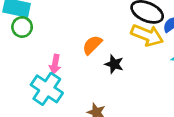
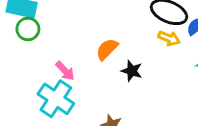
yellow arrow: (147, 35) -> (169, 38), size x0.6
pink arrow: (55, 64) -> (65, 71), turned -54

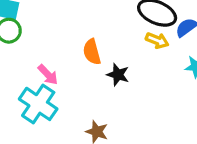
orange semicircle: (107, 49) -> (92, 52), turned -60

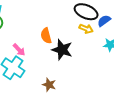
black star: (118, 75) -> (62, 50), size x1.5

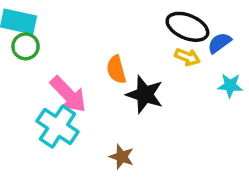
pink arrow: (19, 50) -> (68, 94), size x1.6

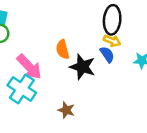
black ellipse: (187, 27) -> (112, 20), turned 72
blue semicircle: (219, 43) -> (107, 54), moved, turned 91

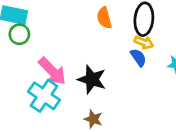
orange semicircle: (63, 49) -> (104, 18), moved
black star: (82, 67) -> (92, 79), moved

